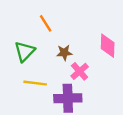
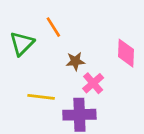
green triangle: (25, 51) -> (22, 43), moved

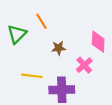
pink cross: (93, 83) -> (84, 65), moved

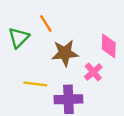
brown star: (59, 48) -> (65, 53), size x1.6

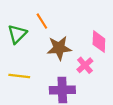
yellow line: (35, 84) -> (19, 76), moved

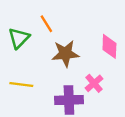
pink cross: (85, 65) -> (94, 83), moved

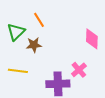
brown star: (65, 54) -> (34, 45), moved, size x0.7

